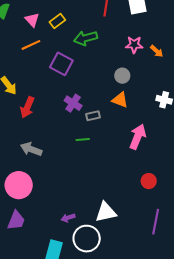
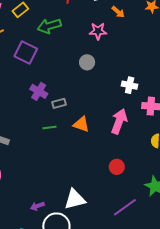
orange arrow: (157, 51) -> (118, 12), moved
orange triangle: (120, 100) -> (81, 124), moved
pink arrow: (138, 137) -> (119, 121), moved
purple line: (156, 222) -> (125, 207), turned 45

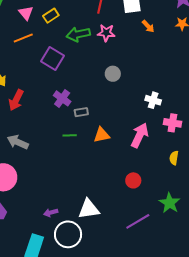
pink star: (98, 31) -> (106, 33), moved
orange triangle: (81, 124) -> (102, 135), turned -36

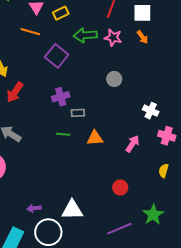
orange arrow: (148, 26) -> (142, 37), moved
orange line: (23, 38) -> (30, 32), turned 30
purple cross: (62, 98) -> (61, 97), turned 30
pink arrow: (140, 135) -> (133, 144), size x0.7

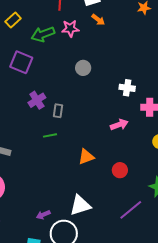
gray rectangle: (78, 113) -> (58, 111), turned -64
orange triangle: (95, 138) -> (86, 157), moved
pink arrow: (133, 144) -> (119, 125), turned 54

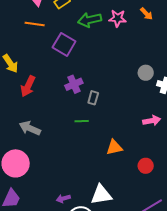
gray circle: (83, 68) -> (146, 73), moved

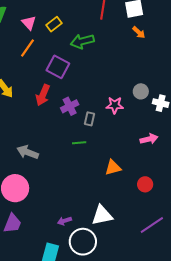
pink star: (118, 18) -> (115, 105), moved
orange line: (35, 24) -> (28, 48), turned -60
red arrow: (28, 86) -> (43, 95), moved

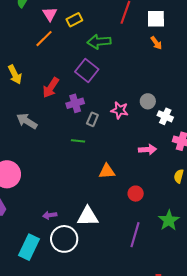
purple square: (58, 67) -> (87, 70), moved
gray arrow: (28, 152) -> (27, 121), moved
purple line: (152, 225) -> (135, 235), turned -50

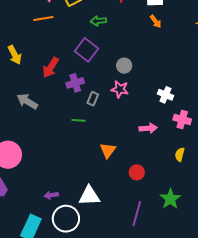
orange line: (44, 39) -> (43, 19), turned 36
green arrow: (99, 42) -> (98, 21), size x0.7
gray circle: (148, 101) -> (124, 66), moved
orange triangle: (107, 171) -> (108, 150), turned -48

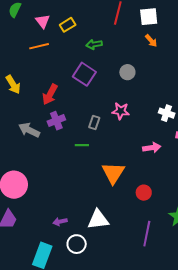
gray circle: (124, 66) -> (127, 72), moved
purple cross: (75, 83) -> (56, 121), moved
orange triangle: (108, 150) -> (113, 173), size x1.4
white circle: (66, 219) -> (77, 244), size x0.7

